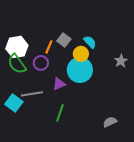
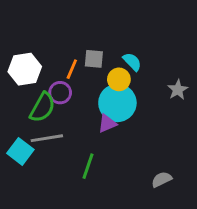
gray square: (64, 40) -> (94, 59), turned -32
green semicircle: (17, 64) -> (42, 107), moved, turned -115
purple triangle: (59, 84) -> (107, 124), moved

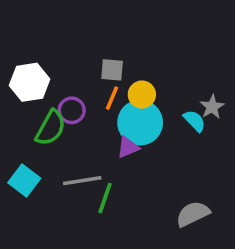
cyan semicircle: (132, 62) -> (195, 121), moved
orange line: (72, 69) -> (112, 98), moved
gray line: (47, 138) -> (82, 181), moved
gray semicircle: (162, 179) -> (193, 214), size x1.4

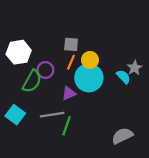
purple triangle: (128, 147) -> (69, 93), moved

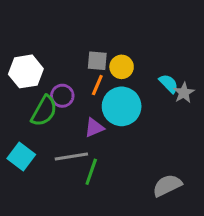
yellow circle: (90, 60) -> (122, 67), moved
cyan semicircle: (123, 77) -> (169, 84), moved

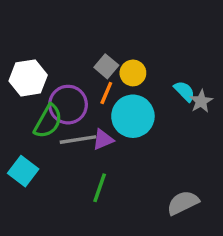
gray square: (97, 61) -> (106, 66), turned 35
purple circle: (62, 96) -> (68, 105), size x1.5
gray line: (71, 157) -> (78, 140), moved

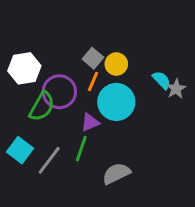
gray line: (78, 140) -> (49, 160), moved, turned -44
green line: (100, 188) -> (81, 149), moved
gray semicircle: (183, 203) -> (116, 173), moved

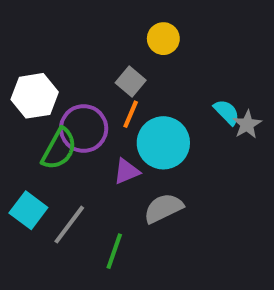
yellow circle: (116, 64) -> (163, 39), moved
green line: (81, 149) -> (114, 251), moved
gray semicircle: (116, 173) -> (163, 208), moved

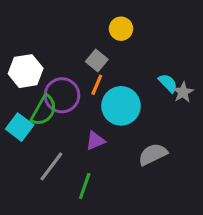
purple triangle: (127, 171) -> (95, 141), moved
gray semicircle: (163, 208) -> (153, 154), moved
cyan square: (28, 210) -> (20, 127), moved

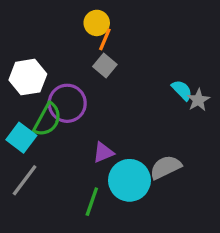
yellow circle: (121, 29) -> (97, 23), moved
orange line: (97, 85) -> (105, 39), moved
cyan circle: (121, 106) -> (129, 180), moved
gray line: (51, 166) -> (25, 180), moved

